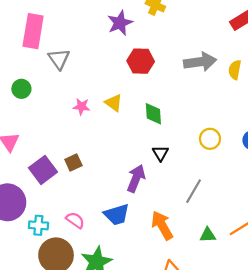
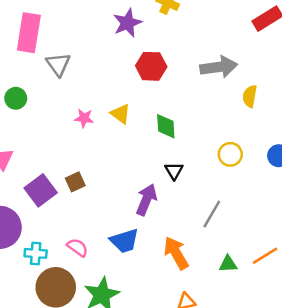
yellow semicircle: (235, 70) -> (250, 96), moved

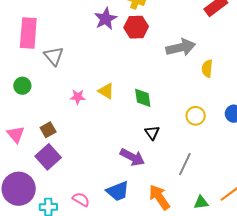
red hexagon: (151, 66) -> (136, 27), moved
brown square: (75, 182) -> (48, 130), moved
purple arrow: (146, 200) -> (132, 157), turned 100

